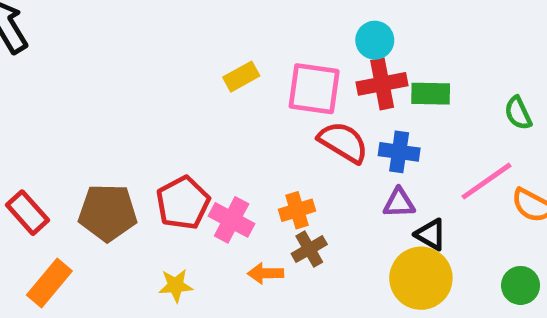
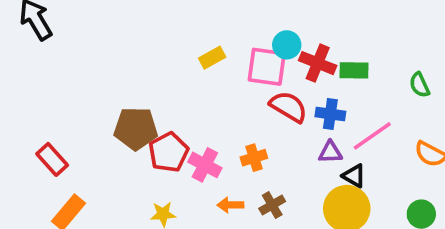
cyan circle: (375, 40) -> (287, 45), moved
red cross: (382, 84) -> (318, 63), turned 33
pink line: (487, 181) -> (372, 136), moved
brown pentagon: (108, 213) -> (136, 129), moved
brown cross: (309, 249) -> (272, 205), moved

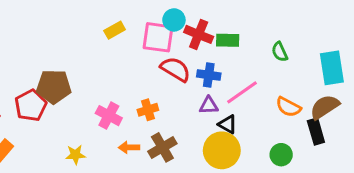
red pentagon: (169, 152) -> (31, 105), moved
brown cross: (272, 205) -> (162, 147), size x1.4

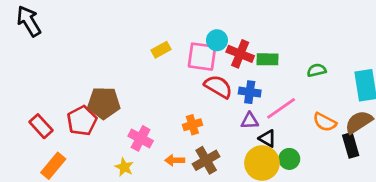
green semicircle: (280, 52) -> (317, 70), turned 102
pink cross: (109, 116) -> (141, 138), moved
yellow star: (75, 155) -> (124, 167), turned 30
green circle: (281, 155) -> (289, 159), moved

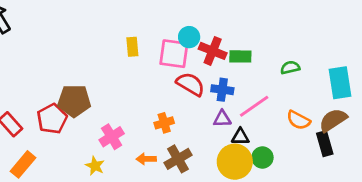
yellow rectangle: (161, 50) -> (132, 47), turned -66
pink cross: (141, 138) -> (112, 137), turned 30
black triangle: (267, 138) -> (240, 137), turned -30

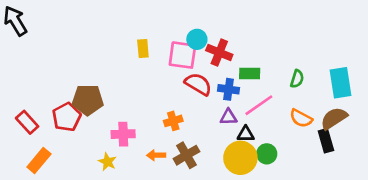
green rectangle: (240, 56) -> (250, 74), moved
green semicircle: (290, 68) -> (297, 79), moved, turned 120
pink cross: (112, 137) -> (123, 134), turned 30

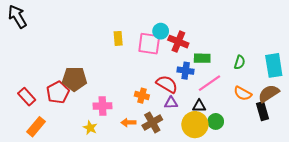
red semicircle: (198, 84) -> (167, 84), moved
purple triangle: (229, 117) -> (171, 103), moved
orange cross: (173, 121) -> (142, 96), turned 32

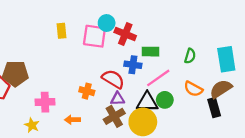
black triangle: (199, 106) -> (147, 102), size x1.5
green circle: (216, 121) -> (165, 100), moved
brown cross: (152, 123) -> (114, 116), moved

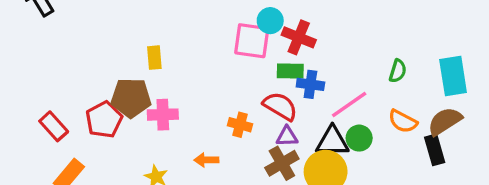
yellow rectangle: (62, 31) -> (154, 58), moved
green rectangle: (150, 52) -> (290, 71), moved
pink cross: (45, 102) -> (163, 115), moved
orange arrow: (72, 120) -> (206, 160), moved

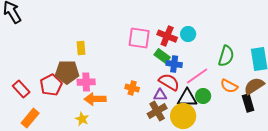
cyan circle: (270, 21) -> (188, 34), moved
green rectangle: (290, 71) -> (162, 56), turned 35
green semicircle: (398, 71) -> (226, 56), size x1.5
red semicircle: (280, 106) -> (169, 82), moved
orange arrow: (206, 160) -> (95, 99), moved, size x1.5

